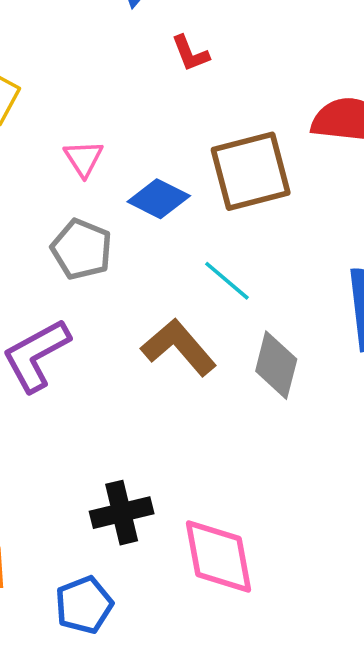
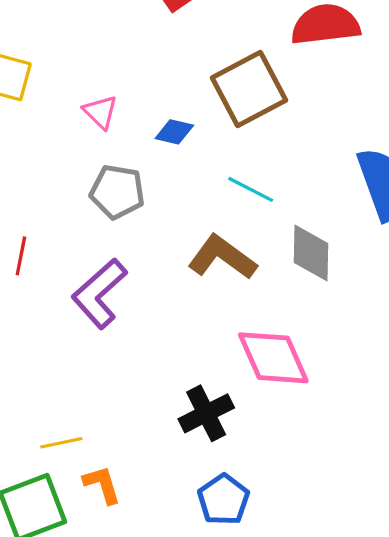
blue diamond: (159, 199) -> (174, 132), size x0.7
pink diamond: (218, 557) -> (273, 358), moved
blue pentagon: (84, 605) -> (223, 500), moved

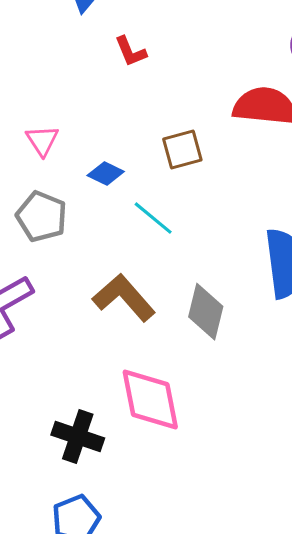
brown square: (249, 89) -> (182, 150), size x0.6
cyan line: (251, 189) -> (153, 218), moved
black cross: (206, 413) -> (78, 437), turned 33

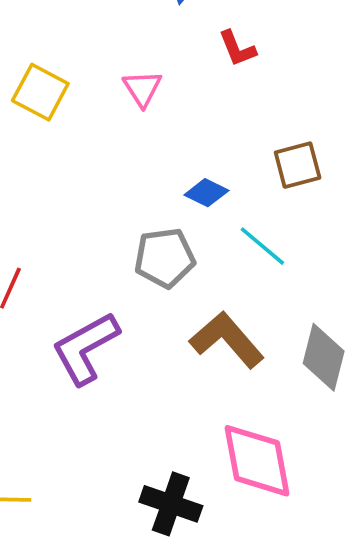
pink triangle: (42, 141) -> (142, 88), moved
gray pentagon: (42, 217) -> (165, 258), moved, turned -30

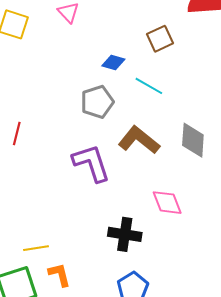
purple L-shape: (85, 348) -> (91, 163), moved, turned 111
pink diamond: (257, 461) -> (167, 203), size x0.7

